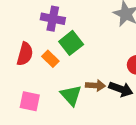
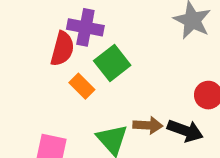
red semicircle: (25, 54) -> (62, 49), moved

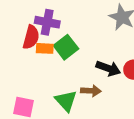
orange rectangle: (82, 86) -> (45, 48), moved, turned -42
black arrow: (185, 131) -> (108, 68), moved

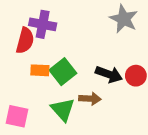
green square: (66, 47) -> (63, 72), moved
orange rectangle: (45, 48) -> (40, 70), moved

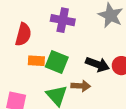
purple cross: (43, 24) -> (63, 20), moved
green square: (63, 72) -> (57, 62), turned -30

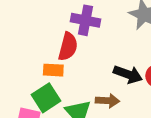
red semicircle: (23, 34) -> (68, 47), moved
green square: (57, 62) -> (46, 98), moved, turned 35

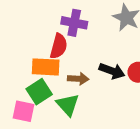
orange rectangle: (53, 70) -> (46, 67), size x1.5
brown arrow: (107, 101) -> (78, 79), moved

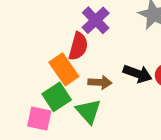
purple cross: (74, 23) -> (96, 20), turned 35
orange rectangle: (46, 67) -> (64, 69), turned 52

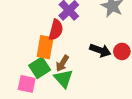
orange rectangle: (64, 69) -> (45, 47), turned 45
brown arrow: (100, 82) -> (62, 63), moved, turned 119

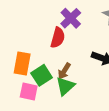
orange rectangle: (45, 47) -> (22, 63), moved
green triangle: (63, 79) -> (65, 86), turned 30

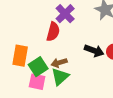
brown arrow: (64, 71) -> (59, 63), turned 42
pink square: (29, 92) -> (37, 82), moved

